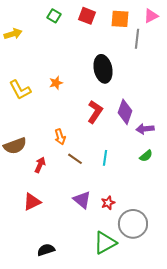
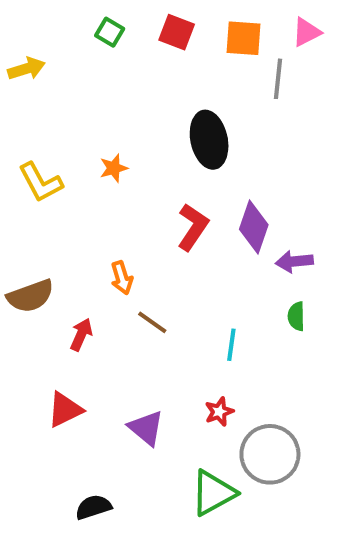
green semicircle: (146, 156) -> (296, 316), turned 128
cyan line: (105, 158) -> (231, 345), moved
purple triangle: (82, 200) -> (146, 428), moved

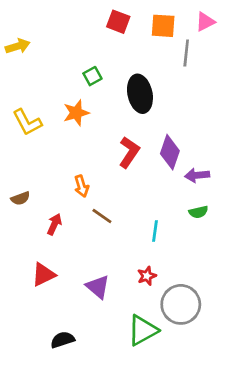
green square: (110, 32) -> (92, 76), moved, turned 30
orange star: (114, 168) -> (76, 113), size x1.4
brown semicircle: (30, 296) -> (20, 198), size x0.6
green semicircle: (296, 316) -> (198, 212), turned -102

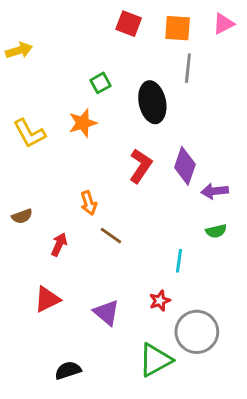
gray line: (186, 53) -> (188, 68), moved
cyan line: (155, 231) -> (179, 261), moved

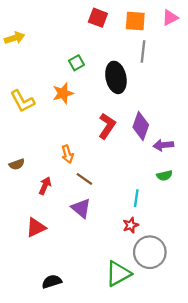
red star: (160, 301) -> (131, 225), moved
purple triangle: (106, 313) -> (81, 208), moved

